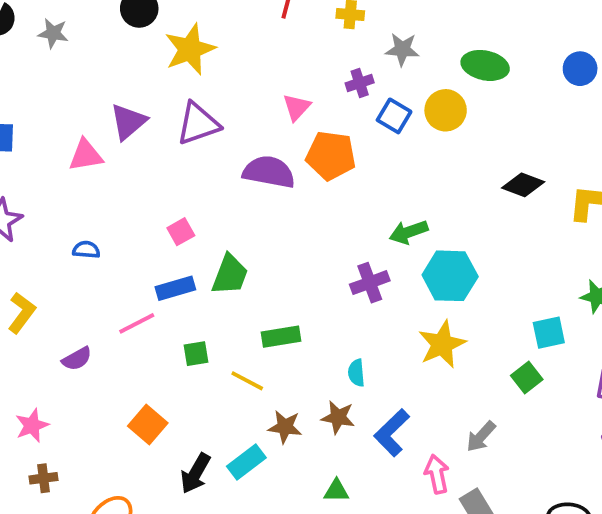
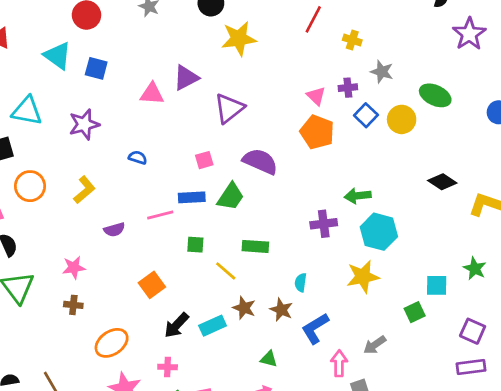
pink triangle: (297, 107) -> (316, 96), moved, turned -42
purple triangle: (198, 124) -> (229, 108), moved, turned -32
purple semicircle: (269, 172) -> (260, 161), moved

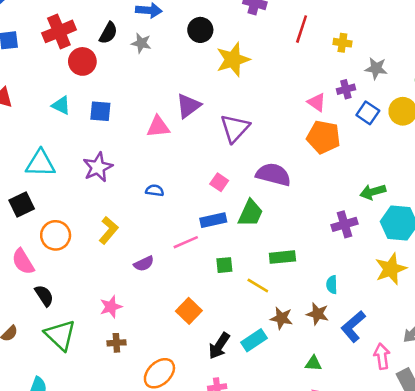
cyan triangle: (58, 56) -> (61, 105), size x0.7
pink square: (204, 160) -> (219, 182), turned -30

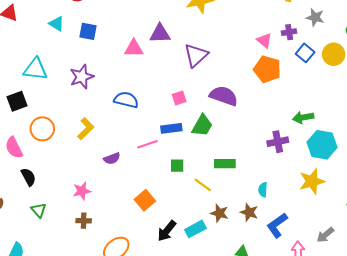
purple triangle: (188, 106) -> (160, 34), turned 30
pink square: (219, 182) -> (179, 98), turned 32
blue semicircle: (155, 190) -> (126, 100), size x1.6
green triangle: (60, 335) -> (39, 210), size x0.6

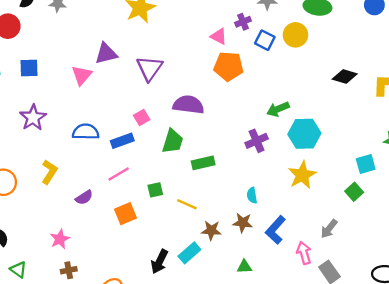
pink triangle: (134, 48) -> (82, 75), turned -36
blue rectangle: (171, 128) -> (122, 141), moved
green rectangle: (225, 164) -> (203, 163), moved
orange square: (145, 200) -> (125, 214), moved, turned 30

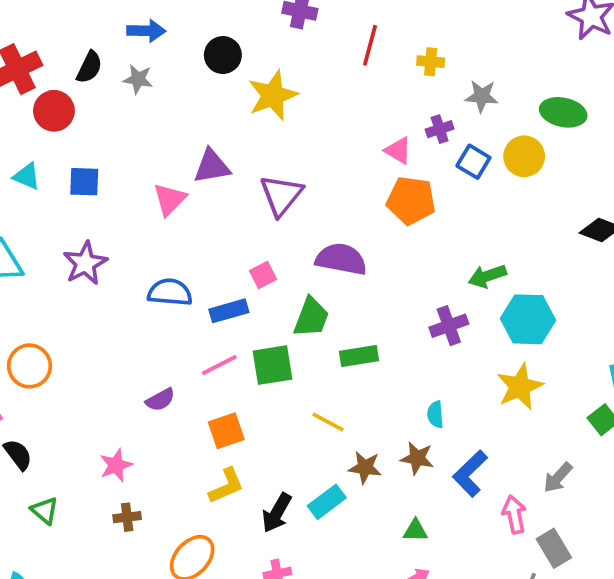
yellow L-shape: (49, 172) -> (226, 486), moved, turned 30
green square: (155, 190) -> (273, 365), moved, size x1.6

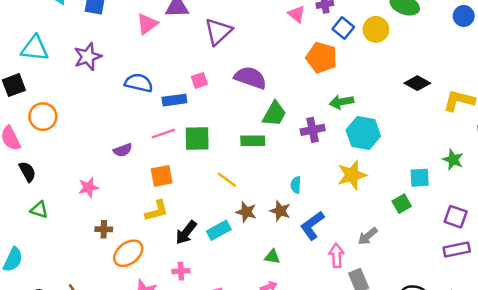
orange pentagon: (411, 201) -> (321, 57), moved
green trapezoid: (311, 317) -> (274, 114), moved
green triangle: (45, 511) -> (39, 210), turned -30
brown cross: (127, 517) -> (104, 229), moved

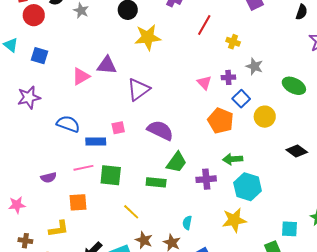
yellow circle: (376, 29) -> (265, 117), moved
yellow L-shape: (157, 211) -> (59, 229), moved

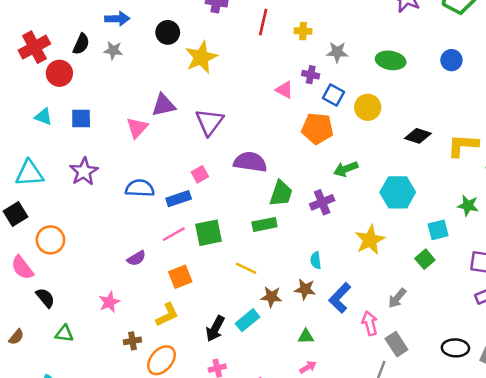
purple cross: (228, 77) -> (311, 75), turned 32
cyan hexagon: (248, 187) -> (398, 192), moved

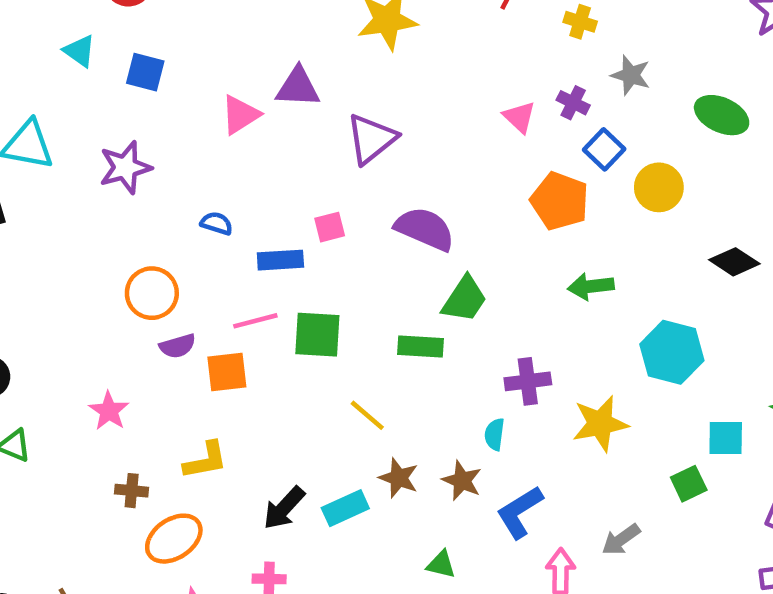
blue semicircle: (140, 188) -> (217, 223), size x0.6
purple cross: (322, 202) -> (528, 381), moved
orange circle: (50, 240) -> (152, 293), moved
orange square: (180, 277) -> (227, 372), moved
pink star: (109, 302) -> (109, 411), turned -30

